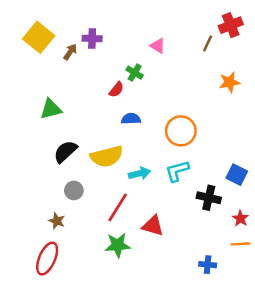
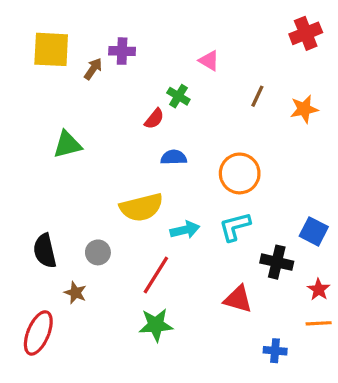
yellow square: (39, 37) -> (51, 49), turned -36
brown line: (208, 43) -> (257, 96), moved
black semicircle: (65, 152) -> (45, 251), moved, turned -60
red triangle: (153, 226) -> (238, 299), moved
red ellipse: (47, 259) -> (38, 333), moved

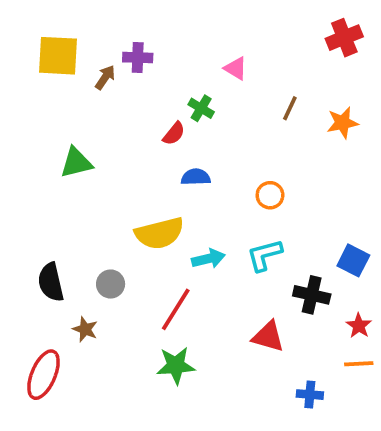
orange circle: (240, 173) -> (270, 195), size x0.6

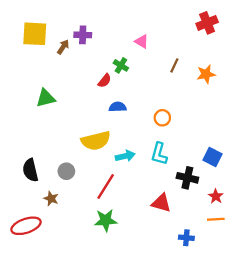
cyan L-shape: (265, 255) -> (159, 154), turned -60
red ellipse: (43, 375) -> (26, 226), turned 48

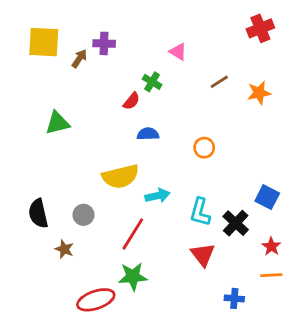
brown line: (174, 65) -> (219, 82), turned 32
cyan L-shape: (159, 154) -> (200, 212), moved
black cross: (187, 178) -> (236, 223), turned 30
red triangle: (161, 203) -> (203, 255), turned 36
red ellipse: (26, 226) -> (96, 300), moved

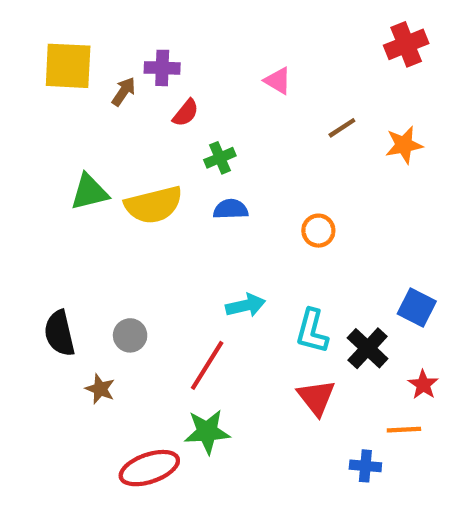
green cross: (152, 82) -> (220, 158), moved, turned 36
red semicircle: (131, 101) -> (186, 113), moved
yellow semicircle: (121, 176) -> (154, 205), moved
orange line: (271, 275) -> (404, 430), moved

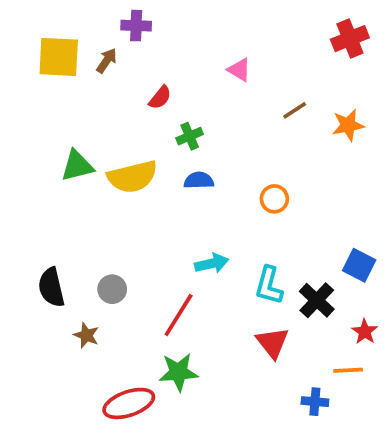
purple cross: (162, 68) -> (136, 26), moved
brown arrow: (124, 91) -> (107, 61), moved

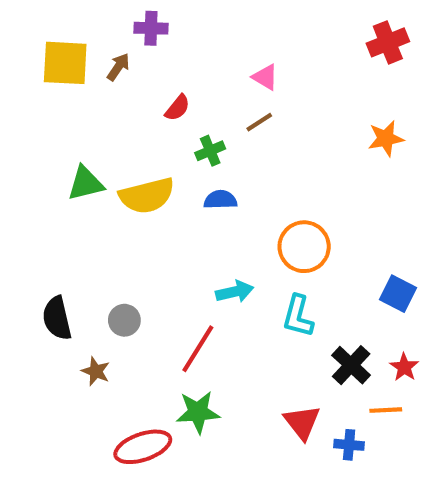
brown line: (295, 110) -> (259, 122), moved
orange circle: (274, 199) -> (304, 247), moved, size x1.6
black cross: (317, 300) -> (351, 365), moved
red triangle: (273, 343) -> (302, 422), moved

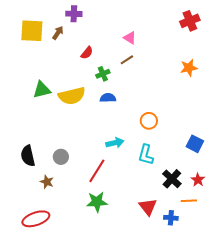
orange circle: (304, 247) -> (149, 121), size x0.7
red ellipse: (143, 447) -> (36, 219), moved

